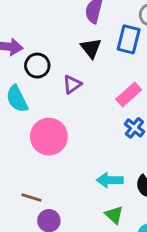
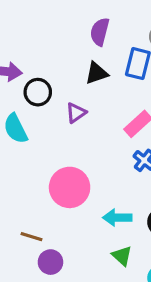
black triangle: (91, 48) -> (97, 73), turned 50
pink circle: (49, 137) -> (70, 187), moved

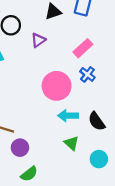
pink circle: (70, 187) -> (57, 86), moved

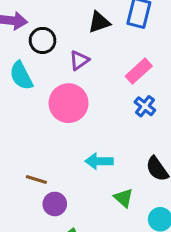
pink circle: (57, 86) -> (69, 103), moved
cyan arrow: (68, 116) -> (99, 161), moved

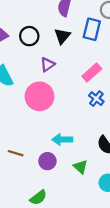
black triangle: (99, 22) -> (62, 36), turned -30
black circle: (43, 40) -> (29, 36), moved
purple circle: (55, 204) -> (47, 161), moved

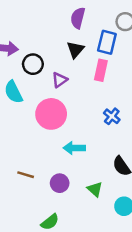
black circle: (29, 36) -> (33, 64), moved
pink rectangle: (92, 72) -> (101, 70), moved, turned -36
cyan arrow: (62, 140) -> (74, 148), moved

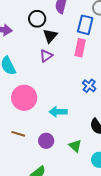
black triangle: (75, 50) -> (50, 36), moved
black circle: (33, 64) -> (37, 19), moved
pink circle: (51, 114) -> (24, 98), moved

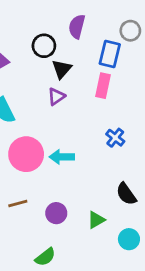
cyan arrow: (58, 112) -> (62, 157), moved
brown line: (18, 134) -> (18, 204), turned -32
green triangle: (75, 146) -> (96, 220), turned 48

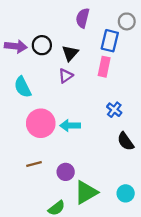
black circle: (44, 46) -> (42, 45), moved
black semicircle: (126, 194) -> (126, 141), moved
green triangle: (96, 220) -> (86, 192), moved, size x1.6

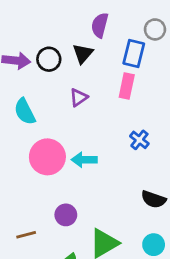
black triangle: (70, 53) -> (83, 54), moved
black semicircle: (126, 141) -> (154, 199), moved, turned -36
brown line: (34, 164) -> (26, 235), moved
purple circle: (66, 172) -> (66, 215), moved

